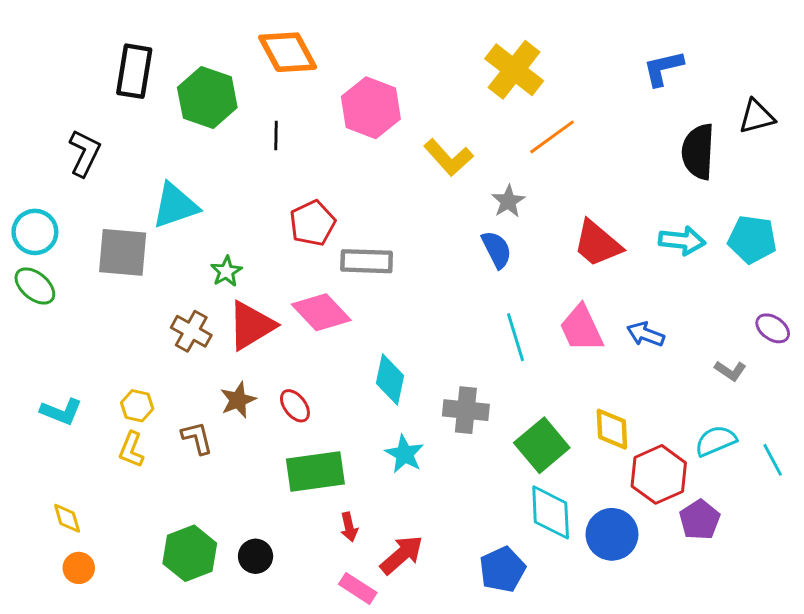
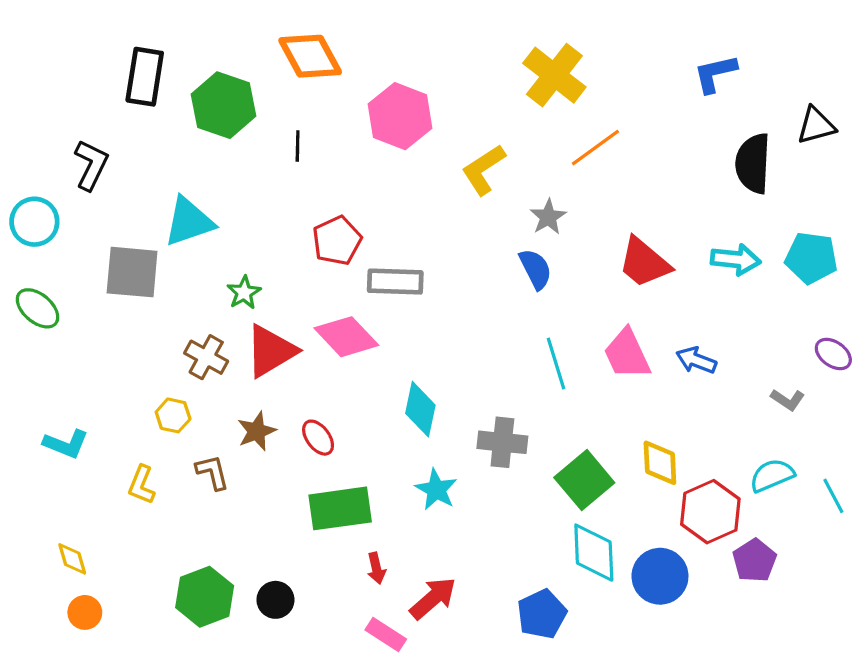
yellow L-shape: (448, 157) -> (484, 170), turned 99
cyan circle: (35, 232) -> (34, 222), moved
yellow hexagon: (137, 406) -> (173, 415), moved

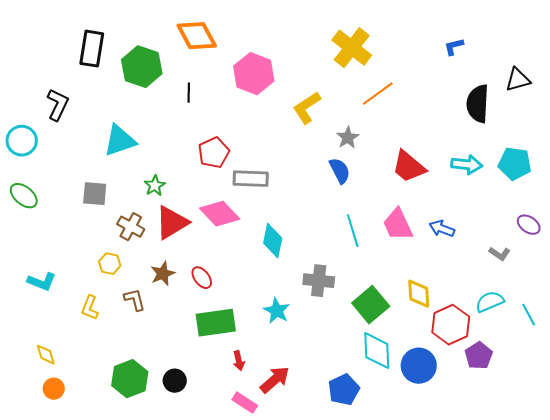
blue L-shape: (715, 74) -> (454, 47), size x0.7
gray square: (132, 272) -> (95, 194), moved, size x0.7
cyan diamond: (420, 409) -> (273, 241), moved

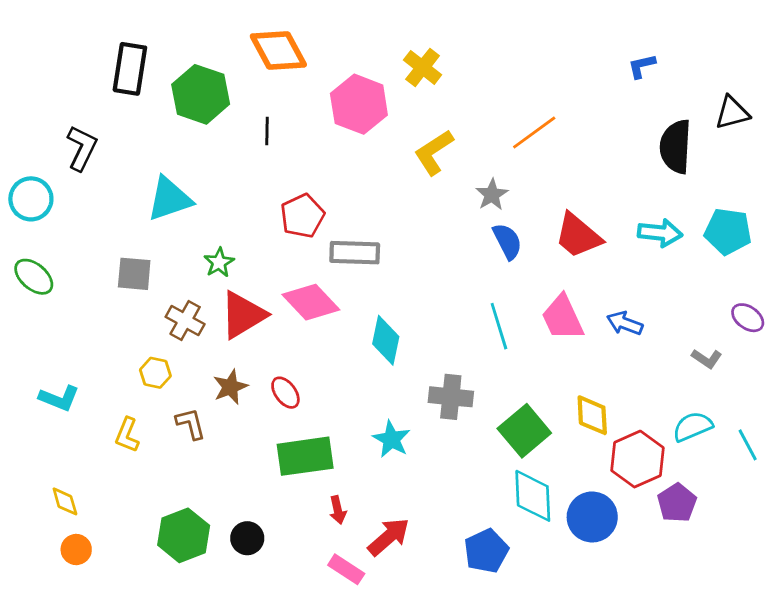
yellow cross: (352, 48) -> (423, 67), moved, size x0.7
blue semicircle: (340, 171) -> (507, 241), moved

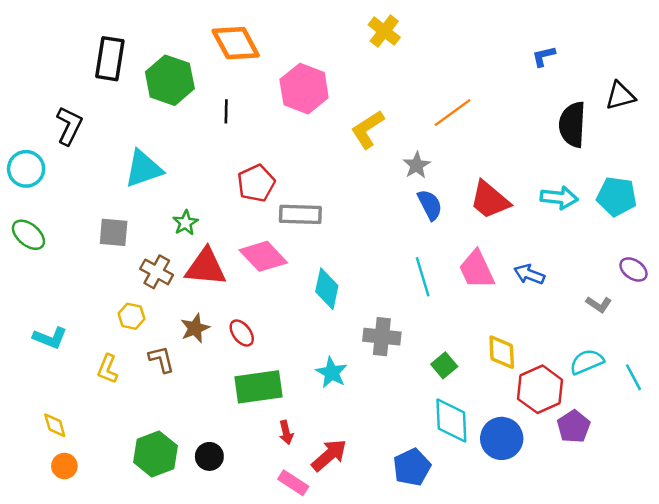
yellow cross: (423, 67) -> (384, 31), moved
red triangle: (243, 315) -> (206, 267), turned 36
green square: (524, 431) -> (444, 365), size x0.6

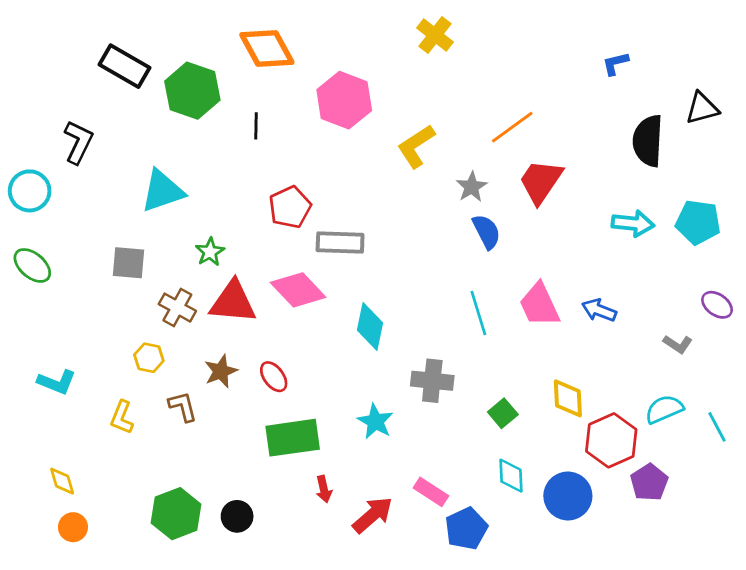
black rectangle: (110, 59) -> (125, 66), turned -69
red trapezoid: (490, 200) -> (541, 181), moved, turned 84
cyan diamond: (451, 420) -> (511, 476), size x0.7
pink rectangle: (293, 483) -> (431, 492), moved

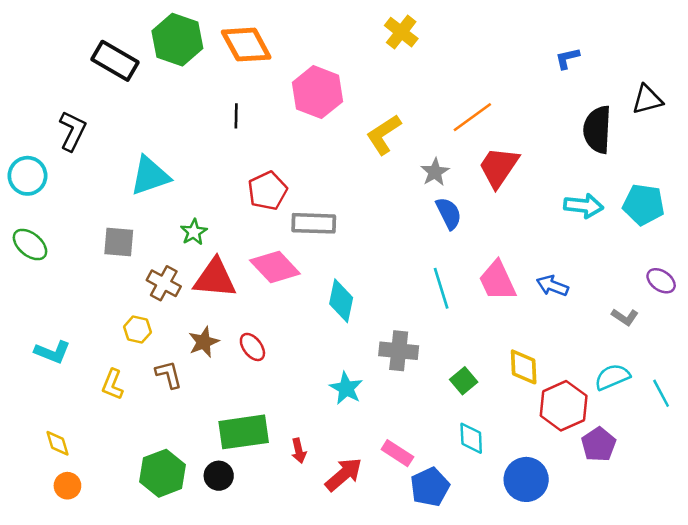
green hexagon: (192, 91) -> (177, 40), moved
green rectangle: (293, 438) -> (244, 432), moved
blue circle: (568, 496) -> (526, 479), moved

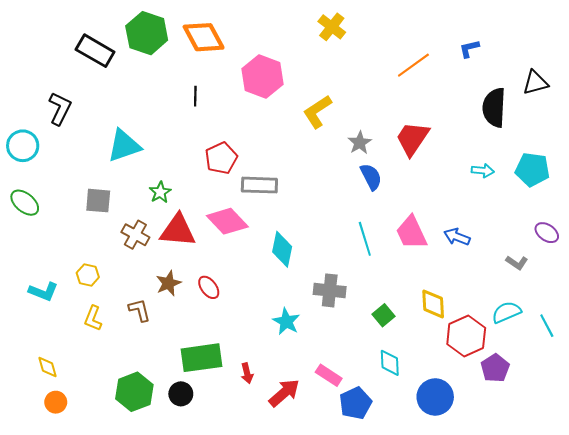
orange line: (472, 117) -> (413, 65), moved
cyan arrow: (584, 206) -> (483, 171), size x0.7
yellow hexagon: (137, 329) -> (88, 275), moved

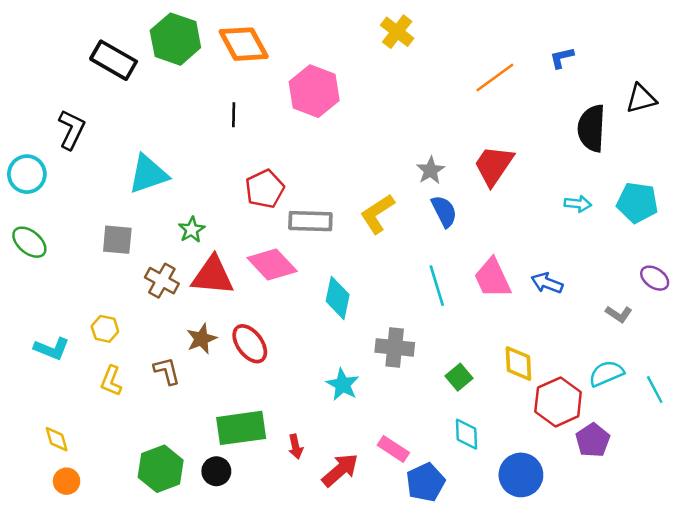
yellow L-shape: (317, 112) -> (377, 214), moved
red ellipse: (209, 287) -> (250, 344), size x1.4

